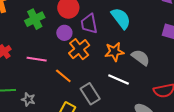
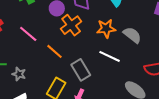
pink line: (37, 59) -> (28, 34), turned 30

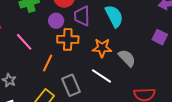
orange cross: (71, 25) -> (68, 39), turned 30
orange line: (55, 51) -> (48, 63), turned 66

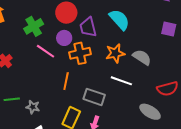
pink line: (24, 42) -> (46, 51), moved
gray rectangle: (71, 85) -> (94, 97), turned -35

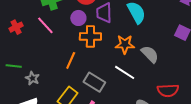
pink line: (46, 51) -> (45, 25), moved

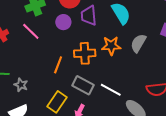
orange cross: (90, 36) -> (85, 53), moved
gray semicircle: (150, 54) -> (138, 43), moved, turned -102
white line: (125, 72) -> (111, 90), moved

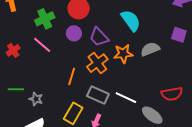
purple trapezoid: (89, 15) -> (99, 37), moved, turned -35
gray semicircle: (138, 43) -> (150, 49), turned 42
orange cross: (85, 53) -> (97, 63), turned -30

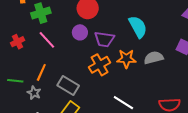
green cross: (45, 19) -> (41, 13), moved
purple trapezoid: (99, 37) -> (104, 39), turned -45
orange line: (72, 76) -> (41, 72), moved
gray rectangle: (98, 95) -> (68, 85), moved

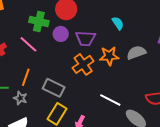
green cross: (41, 13) -> (39, 22), moved, turned 36
cyan semicircle: (138, 27) -> (118, 23), size x0.6

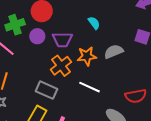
green cross: (39, 22) -> (15, 25), turned -30
gray rectangle: (54, 88) -> (47, 90), moved
white line: (110, 100) -> (89, 87), moved

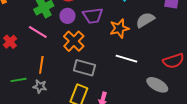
orange cross: (61, 66) -> (74, 41), moved

